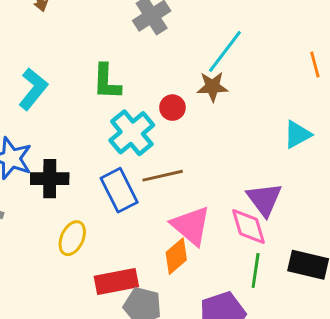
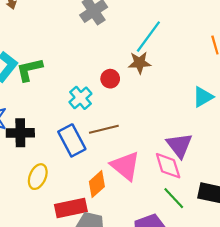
green L-shape: (107, 82) -> (29, 70), moved, turned 76
cyan cross: (132, 133) -> (80, 98), size x0.7
orange diamond: (176, 256) -> (97, 184), moved
green line: (256, 270) -> (174, 198), turned -50

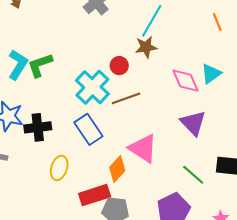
cyan cross: (80, 98) -> (92, 87), size x1.5
brown line: (104, 129) -> (126, 98), moved
pink diamond: (168, 166) -> (186, 81), moved

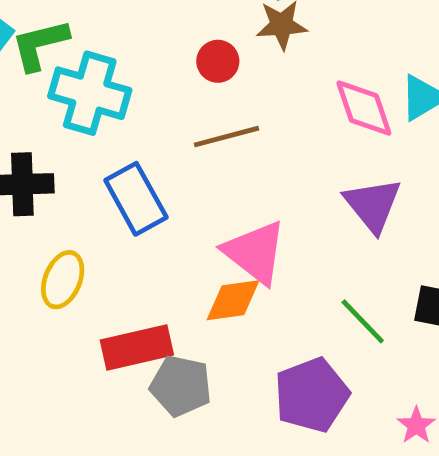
cyan cross: (92, 87) -> (90, 93), moved, turned -32
orange diamond: (117, 169) -> (233, 300), moved, turned 35

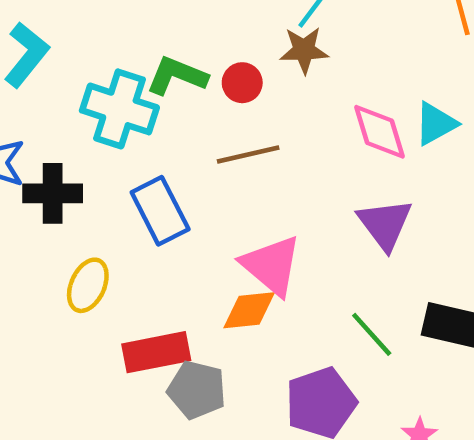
green L-shape: (40, 45) -> (177, 76), moved, turned 34

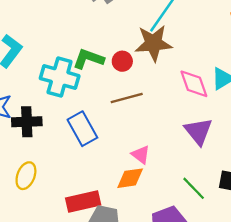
brown star: (304, 50) -> (153, 43), size x1.5
pink triangle: (271, 265) -> (141, 155), size x0.6
yellow ellipse: (88, 285) -> (26, 176), moved

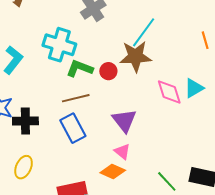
cyan cross: (60, 77) -> (59, 45), moved
brown line: (127, 98) -> (76, 98), moved
purple triangle: (198, 131) -> (124, 121), moved
orange diamond: (130, 178) -> (113, 171), turned 30

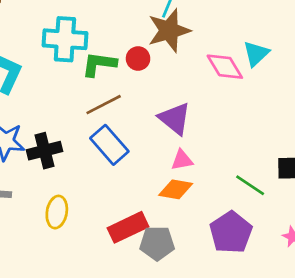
pink triangle: (122, 152) -> (182, 160), turned -36

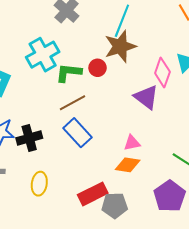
cyan cross: (65, 39) -> (43, 55), turned -32
pink diamond: (225, 67) -> (162, 72), turned 52
purple triangle: (175, 119) -> (146, 97), moved

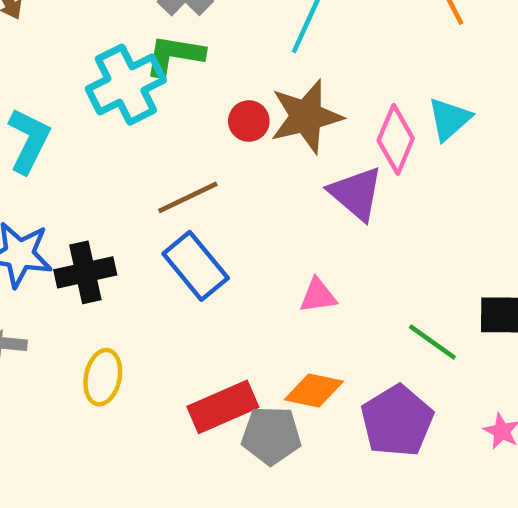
brown star: (120, 46) -> (306, 116), moved
green L-shape: (69, 73) -> (174, 55), moved
orange diamond: (128, 165) -> (314, 391), moved

